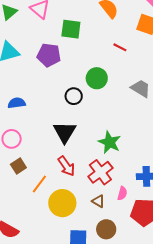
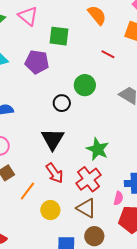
pink semicircle: (122, 193) -> (118, 198), moved
brown triangle: (98, 201) -> (86, 208), size x1.5
yellow circle: (62, 203) -> (50, 210), size x0.7

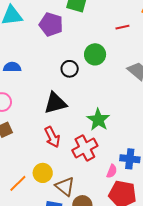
red line: (108, 54) -> (122, 27), turned -48
black triangle: (53, 139) -> (55, 103), turned 35
orange line: (27, 191) -> (18, 183), moved
brown triangle: (86, 208) -> (65, 186), moved

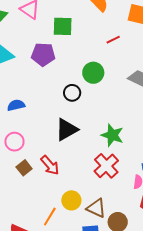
red arrow: (52, 137) -> (50, 165), moved

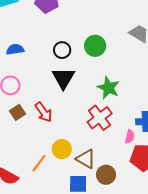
green circle: (93, 73) -> (95, 46), moved
black circle: (72, 93) -> (62, 50), moved
black triangle: (67, 130) -> (63, 78), turned -35

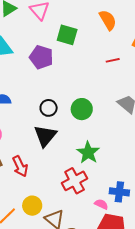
pink semicircle: (130, 137) -> (101, 204), turned -88

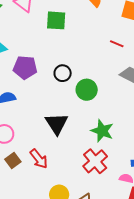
purple pentagon: (41, 57) -> (25, 68), moved
red line: (113, 60) -> (117, 44), moved, turned 48
black circle: (49, 108) -> (63, 73), moved

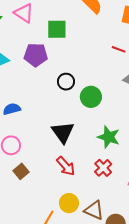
purple pentagon: (25, 68) -> (36, 55), moved
red arrow: (39, 159) -> (66, 166), moved
red cross: (95, 161) -> (103, 168), size x0.7

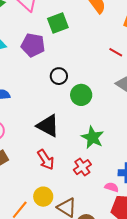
green square: (57, 29) -> (58, 23), turned -30
black triangle: (63, 132) -> (48, 126), turned -35

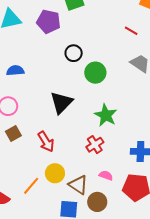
black triangle: (48, 126) -> (61, 103), turned 45
red arrow: (46, 160) -> (46, 142), moved
pink semicircle: (112, 187) -> (106, 175), moved

